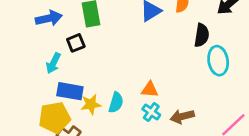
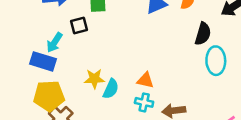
blue rectangle: (70, 91) -> (43, 61), moved
yellow star: (91, 104) -> (94, 79), moved
cyan cross: (151, 112) -> (144, 102), turned -30

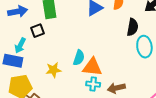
orange triangle: (145, 80) -> (92, 67), size x1.5
cyan semicircle: (111, 89) -> (79, 58), moved

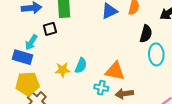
cyan semicircle: (79, 58) -> (81, 66), moved
orange triangle: (92, 67) -> (115, 71), moved

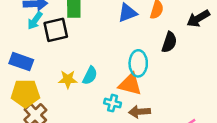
black square: (50, 29) -> (56, 30), size x1.5
cyan arrow: (31, 42) -> (35, 21), moved
cyan ellipse: (156, 54) -> (138, 63), moved

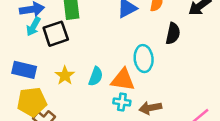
yellow star: (68, 79) -> (65, 76), moved, turned -30
orange triangle: (130, 84) -> (123, 80), moved

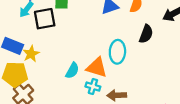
yellow star: (65, 76) -> (31, 54), moved
cyan semicircle: (96, 76) -> (72, 71), moved

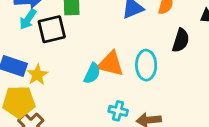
orange triangle: (97, 67) -> (111, 64), moved
cyan semicircle: (72, 71) -> (92, 73), moved

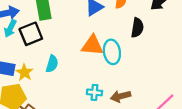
orange triangle: (111, 64) -> (92, 45), moved
cyan semicircle: (92, 73) -> (52, 64), moved

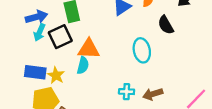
black semicircle: (137, 28) -> (166, 25), turned 144
orange triangle: (92, 45) -> (89, 49), moved

